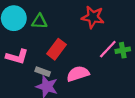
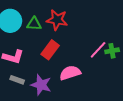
red star: (93, 17) -> (57, 20), moved
gray rectangle: (43, 72) -> (17, 80), moved

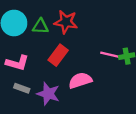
pink line: (98, 50) -> (111, 55), turned 60

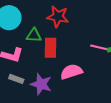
green triangle: (40, 26) -> (34, 35), moved
red rectangle: (58, 55) -> (51, 48), turned -36

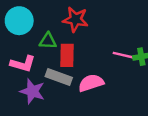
gray rectangle: (16, 79) -> (59, 77), moved, size x1.5
purple star: (41, 84) -> (32, 91), moved

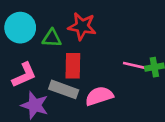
green triangle: (48, 41) -> (52, 38), moved
pink L-shape: (23, 64) -> (24, 75), turned -40

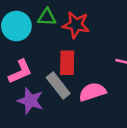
green triangle: (52, 38) -> (47, 17), moved
gray rectangle: (64, 89) -> (58, 86), turned 32

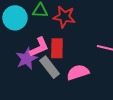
pink L-shape: (20, 72) -> (39, 47), moved
purple star: (30, 101) -> (27, 59), moved, turned 30

